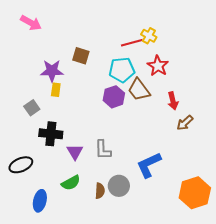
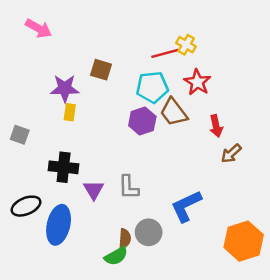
gray square: (32, 108) -> (20, 135), moved, turned -35
green semicircle: (71, 183) -> (116, 256), moved
blue ellipse: (40, 201) -> (59, 225), moved, size x1.4

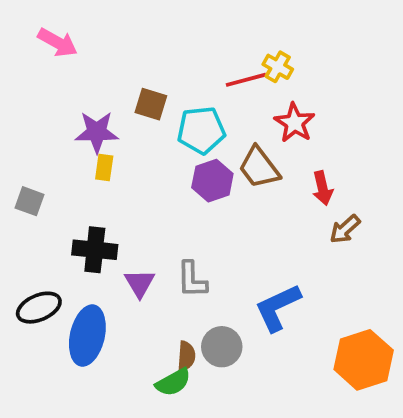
cyan pentagon: (152, 87) -> (201, 130), moved

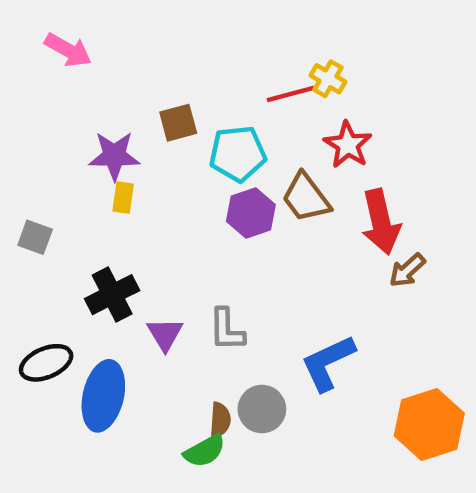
brown square: (151, 104) -> (178, 123), turned -32
red arrow: (323, 188) -> (381, 222), size x1.6
black cross: (95, 250) -> (112, 295), turned -33

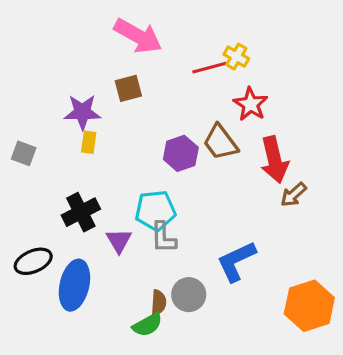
pink arrow: (68, 50) -> (138, 36), moved, size x1.4
cyan pentagon: (238, 154) -> (155, 211), moved
gray square: (35, 237) -> (24, 153), moved

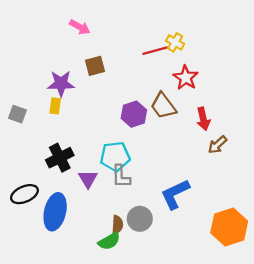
pink arrow: (138, 36) -> (80, 27), moved, size x0.6
yellow rectangle: (89, 142) -> (55, 106), moved
red arrow: (274, 160) -> (203, 119), size x0.7

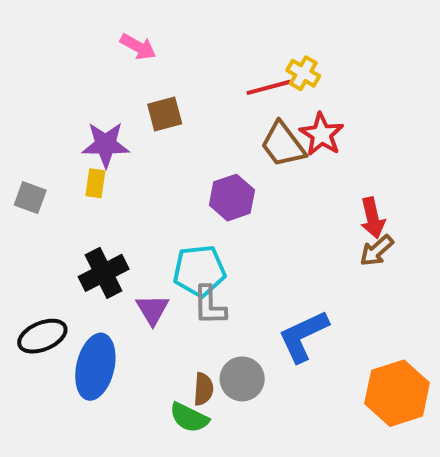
brown trapezoid: (163, 106) -> (283, 145), moved
red arrow: (203, 119) -> (373, 218), moved
green semicircle: (109, 241) -> (189, 418), turned 55

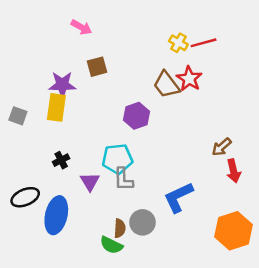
red line: (269, 87) -> (204, 43), moved
yellow rectangle: (95, 183) -> (56, 107), size x1.6
red arrow: (373, 218) -> (233, 171), moved
black cross: (104, 273) -> (61, 160), size x0.6

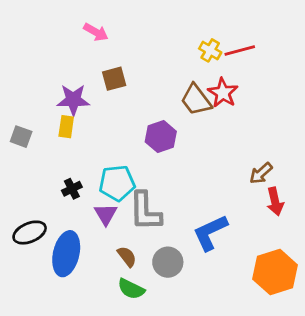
yellow rectangle: (56, 107) -> (66, 127), size x0.7
cyan pentagon: (117, 159) -> (117, 183), moved
gray L-shape: (123, 179) -> (145, 211), size x1.4
brown semicircle: (120, 228) -> (127, 256), moved, turned -42

